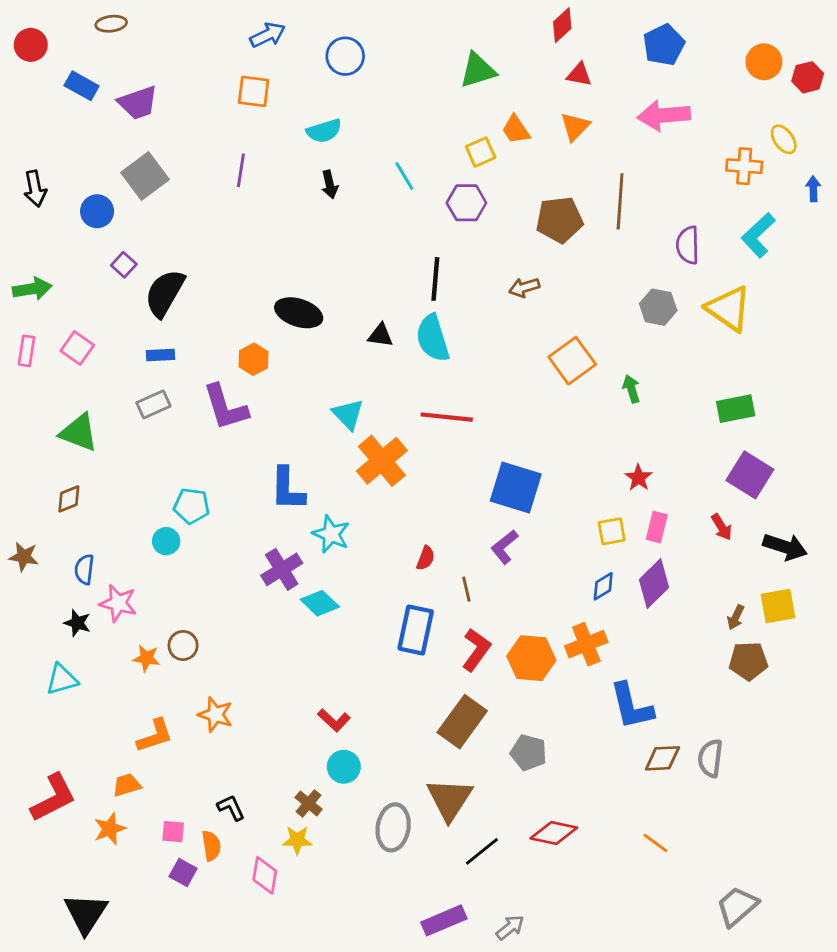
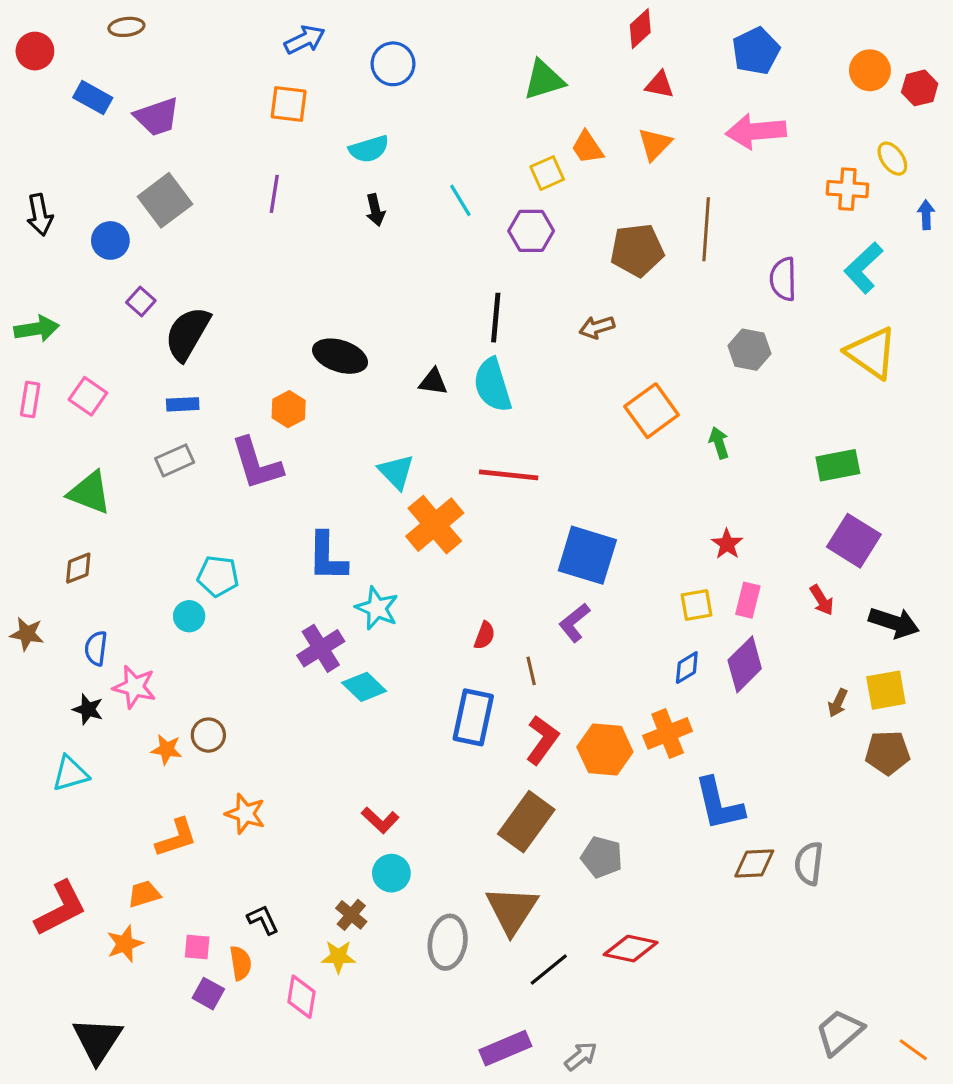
yellow triangle: (729, 309) -> (872, 353), moved
brown pentagon: (748, 661) -> (888, 753), moved
orange line: (655, 843) -> (913, 1050), moved

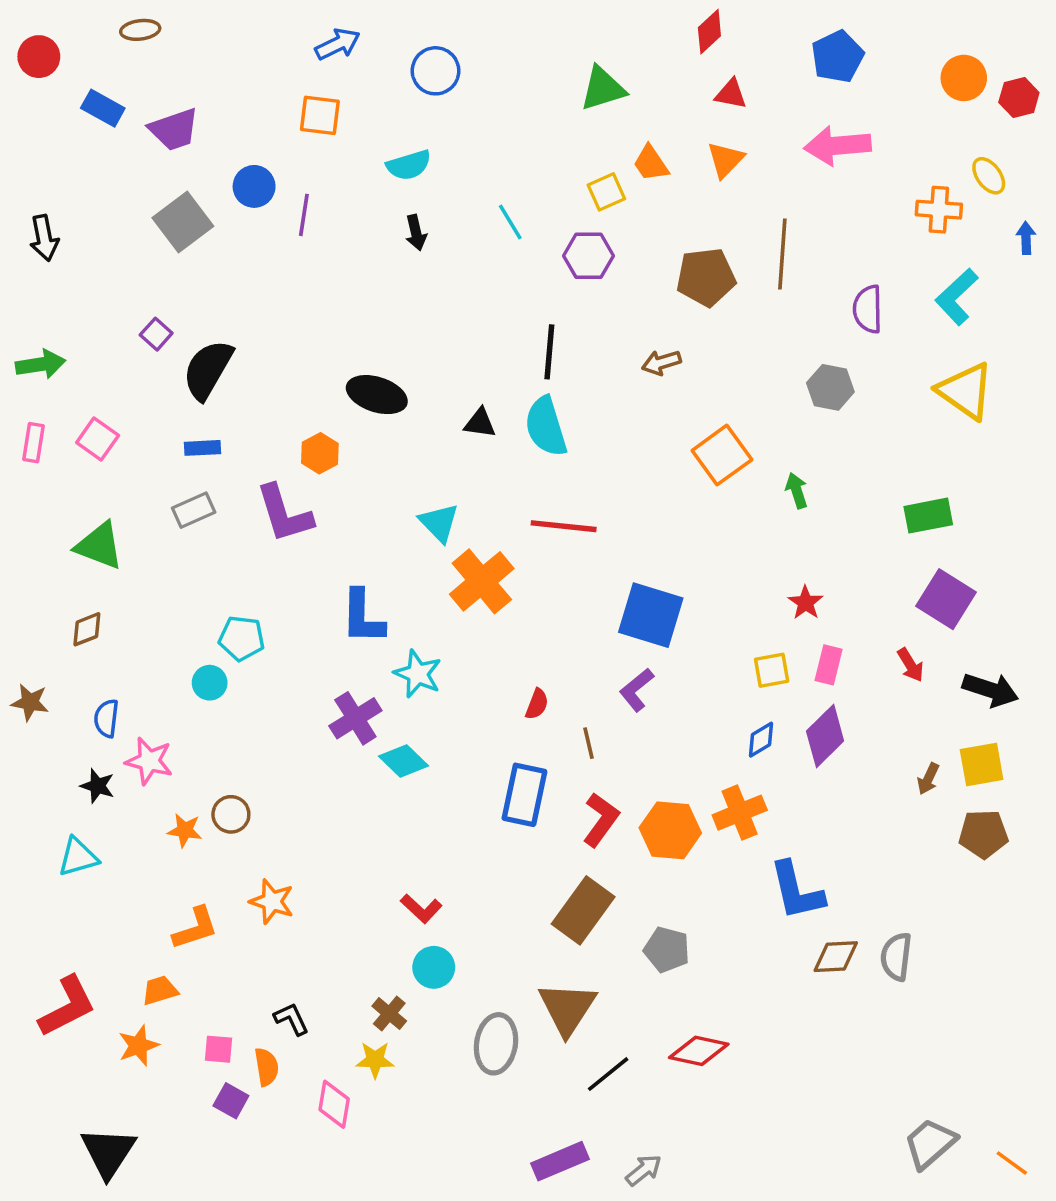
blue circle: (110, 240) -> (254, 186), moved

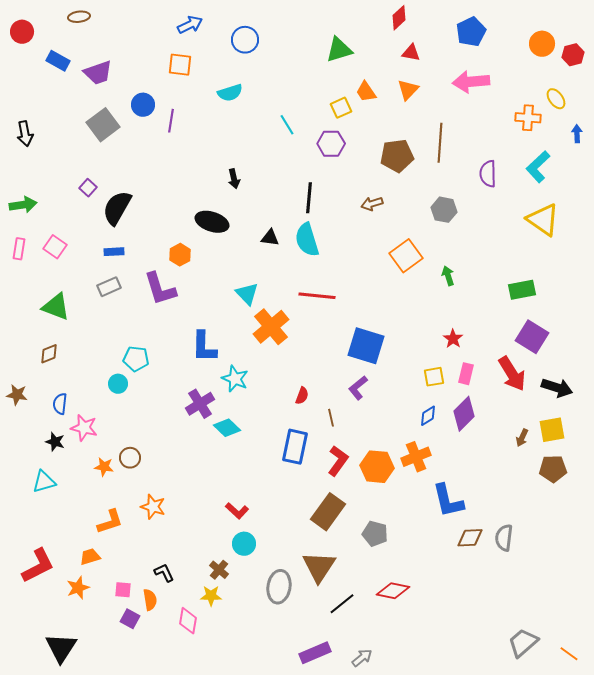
black arrow: (416, 233) -> (234, 179), moved
gray hexagon: (830, 387) -> (444, 210), moved
red arrow: (910, 665) -> (512, 374), size x1.8

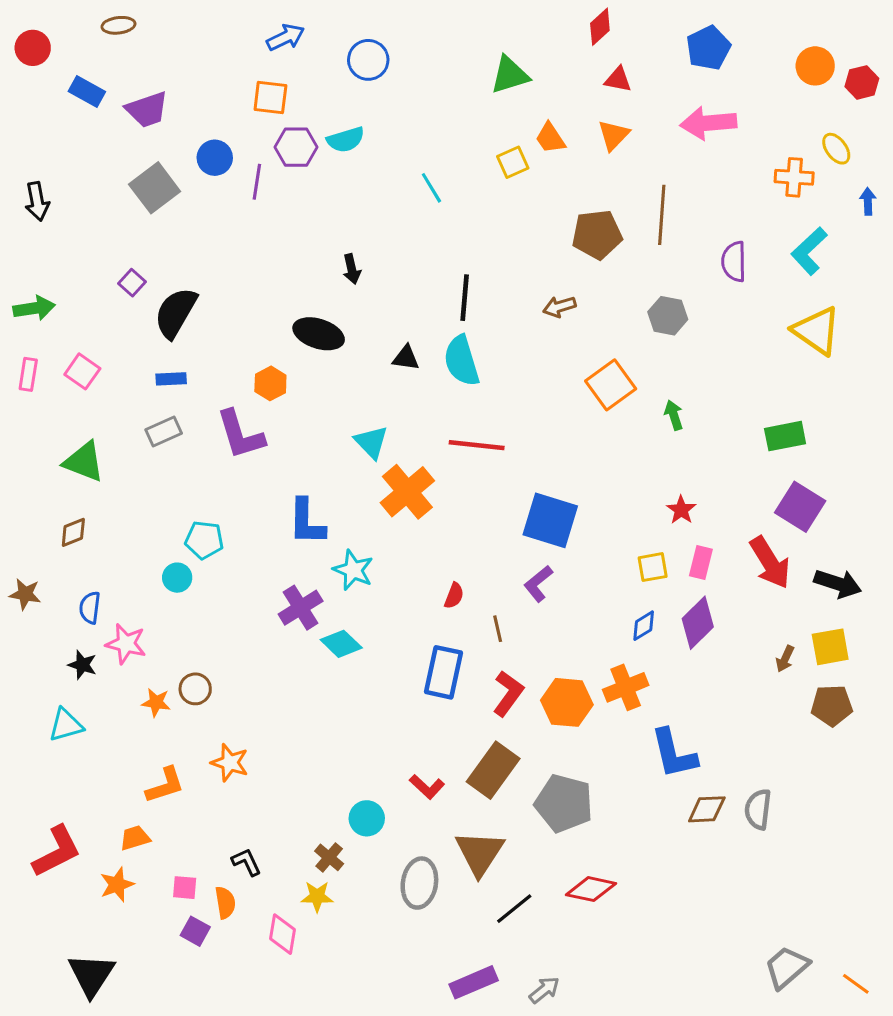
purple hexagon: (331, 144) -> (296, 147), moved
red L-shape: (237, 511) -> (427, 787), moved
gray pentagon: (375, 534) -> (564, 803), size x1.5

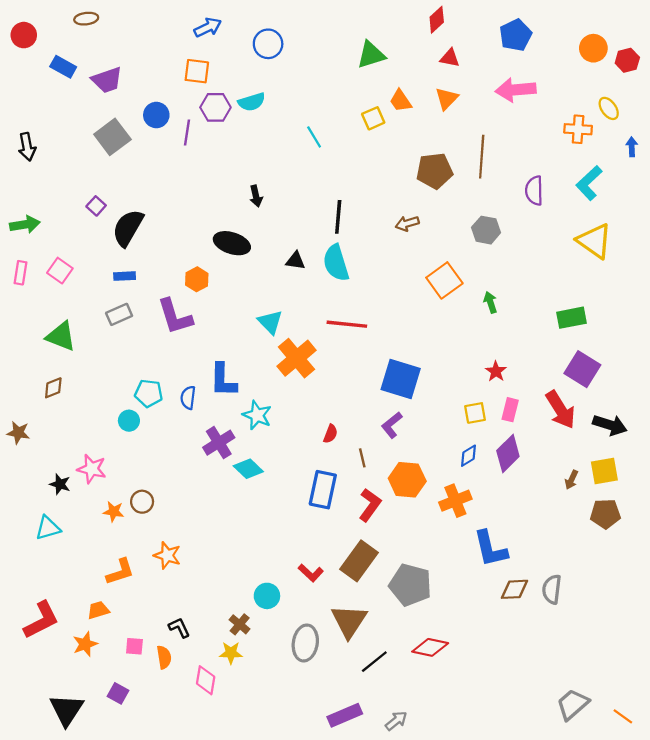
blue semicircle: (90, 608) -> (188, 398), moved
orange hexagon: (567, 702) -> (407, 480), moved
purple square: (195, 931) -> (118, 693), moved

